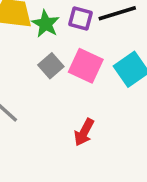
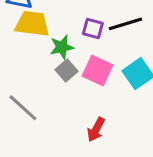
green star: (46, 24) -> (62, 47), moved, turned 30

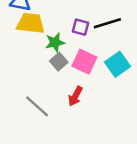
gray line: (23, 108) -> (37, 106), moved
red arrow: (96, 130) -> (75, 96), moved

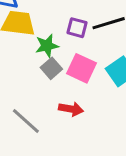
red arrow: (75, 96) -> (71, 109), turned -108

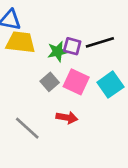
green star: (47, 46) -> (58, 52), moved

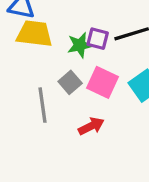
red arrow: (67, 118) -> (91, 126), turned -36
gray line: (27, 128) -> (43, 105), moved, turned 40

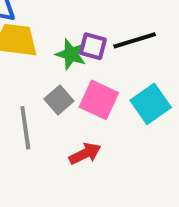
green star: (80, 45) -> (71, 54), turned 30

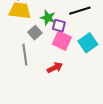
purple square: (93, 46) -> (59, 26), moved
gray square: (59, 100) -> (35, 33), moved

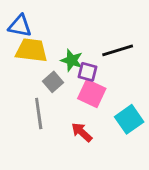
cyan square: (88, 43) -> (129, 119), moved
red arrow: (55, 68) -> (82, 132), turned -112

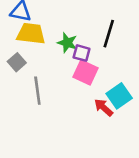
black line: (118, 50) -> (109, 34), turned -56
gray square: (53, 82) -> (17, 62), moved
red arrow: (82, 132) -> (104, 108), moved

